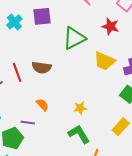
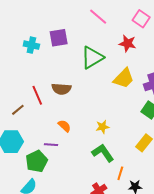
cyan cross: (14, 22) -> (31, 45), turned -35
yellow trapezoid: (104, 61) -> (124, 78), turned -65

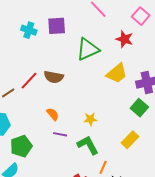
red line: (37, 95) -> (29, 81), turned 60
purple line: (51, 145) -> (60, 134), moved

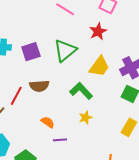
purple square: (57, 26) -> (31, 52), moved
red star: (124, 39) -> (98, 31), turned -30
green L-shape: (88, 145) -> (81, 91), moved

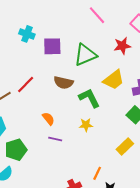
brown semicircle: (39, 86) -> (63, 83), moved

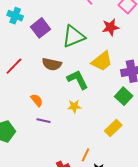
purple square: (52, 46) -> (40, 28), turned -36

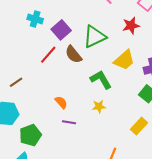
brown semicircle: (52, 64) -> (73, 54), moved, turned 42
red line: (14, 66) -> (48, 55), moved

